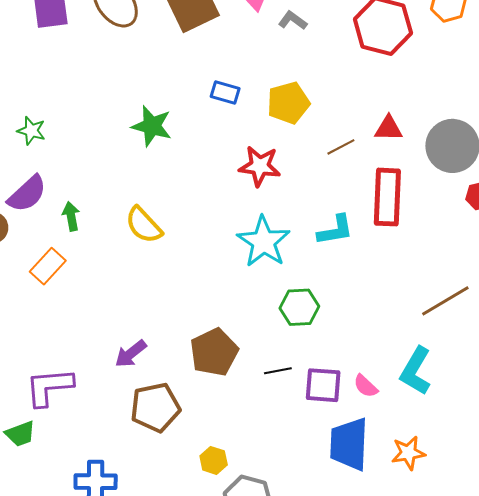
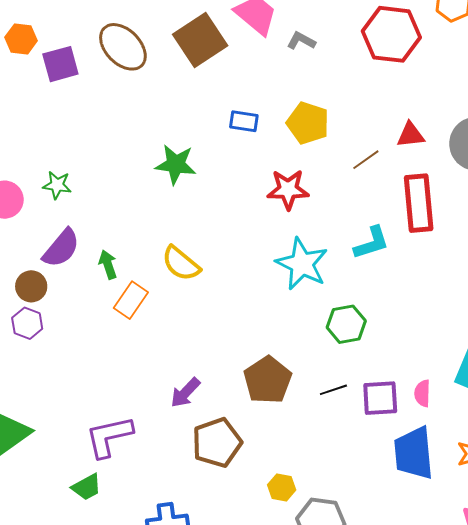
yellow pentagon: (288, 103) -> (308, 123), turned -30
orange rectangle: (48, 266) -> (131, 300), moved
pink semicircle: (366, 386) -> (422, 393), turned 56

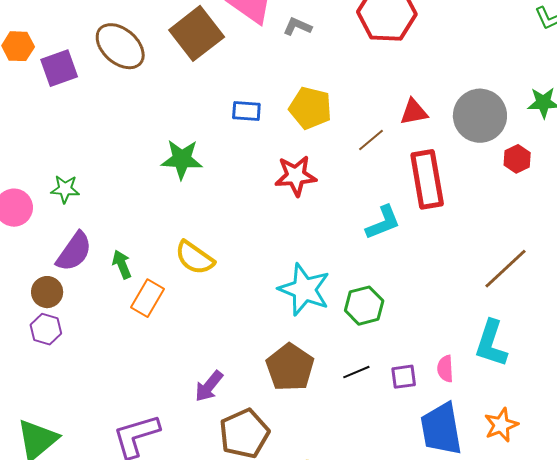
cyan star: (302, 264) -> (304, 289), moved
purple square: (380, 398) -> (404, 377), size x0.7

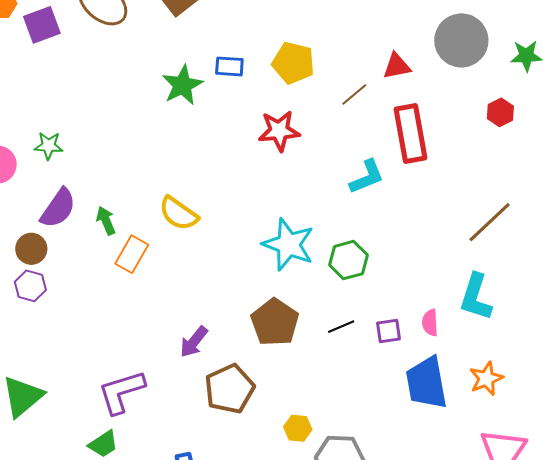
gray circle: (480, 116) -> (461, 40), moved
green star: (182, 159) -> (182, 85), moved, turned -30

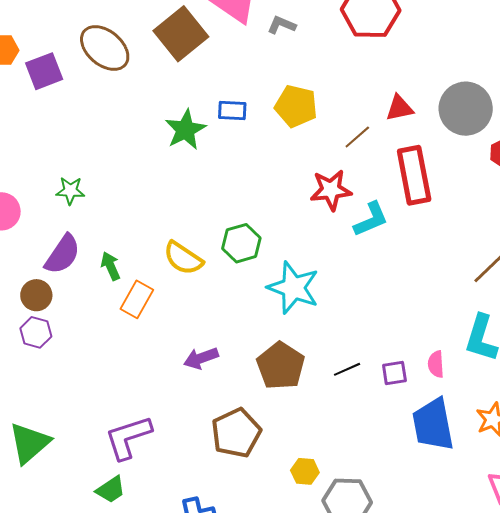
gray circle: (461, 40) -> (466, 109), moved
red star: (279, 131) -> (331, 190), moved
green star: (49, 146) -> (70, 191), moved
green hexagon: (348, 260) -> (241, 243), moved
purple arrow: (194, 342) -> (201, 358), moved, turned 32

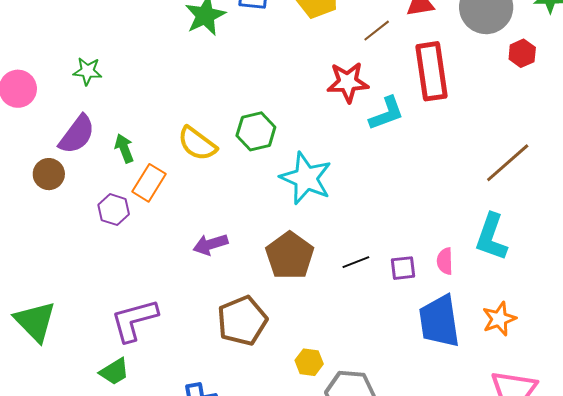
purple hexagon: (36, 332) -> (114, 210), moved
green triangle: (29, 443) -> (35, 321), turned -36

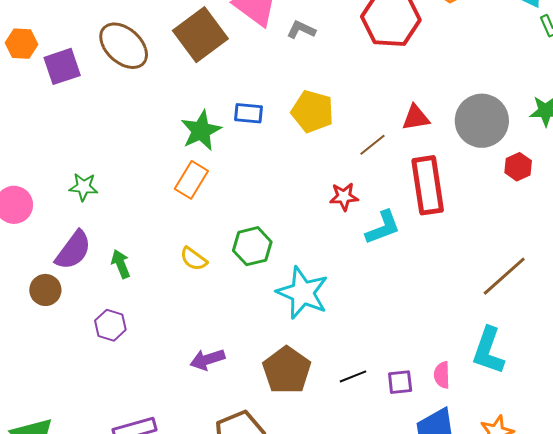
red star: (348, 82) -> (344, 197), size x0.7
yellow semicircle: (197, 144) -> (194, 259), size x0.7
orange rectangle: (149, 183) -> (191, 180), moved

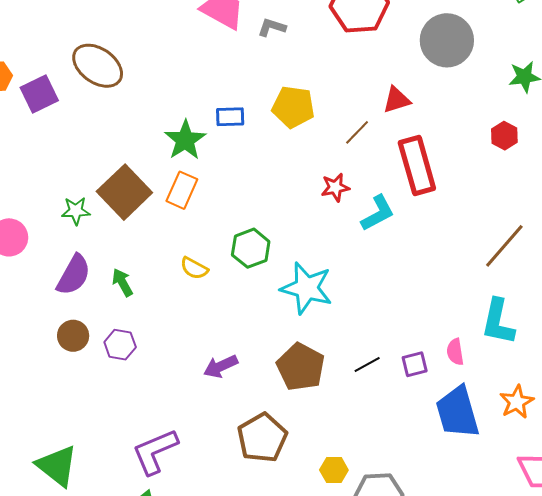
brown square: (200, 35) -> (124, 192), moved
gray circle: (482, 121) -> (447, 40), moved
brown circle: (45, 290) -> (73, 336), moved

